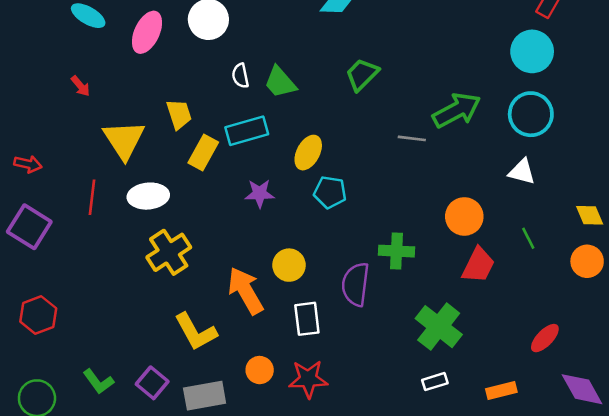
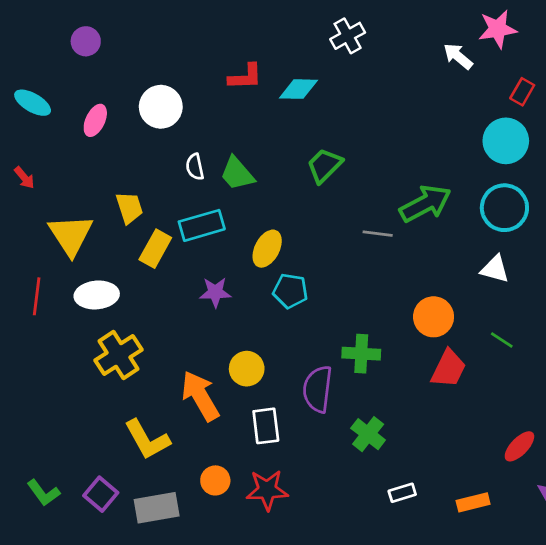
pink ellipse: (147, 32) -> (95, 120), size x0.7
green line: (528, 238) -> (502, 340), turned -30
green cross: (439, 327) -> (368, 434), moved, size x0.7

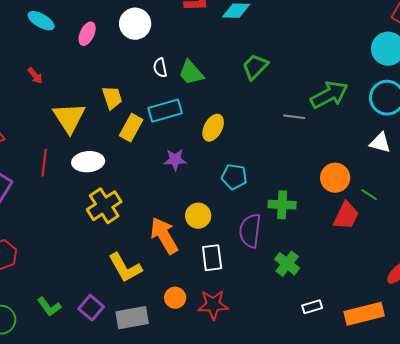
cyan pentagon: (290, 291) -> (234, 177), moved
green line: (502, 340) -> (369, 195), moved
orange rectangle: (473, 502) -> (364, 314), size x1.6

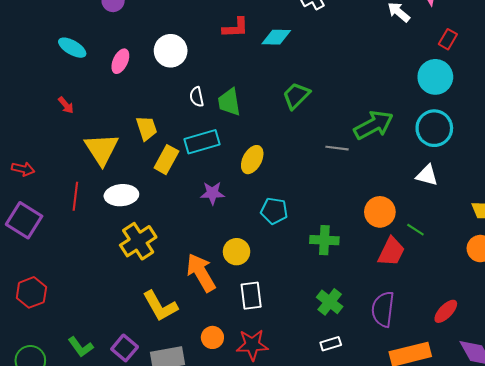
green trapezoid: (191, 73) -> (229, 102), turned 32
purple semicircle: (250, 231) -> (383, 309), moved
white rectangle: (312, 307) -> (331, 344), moved

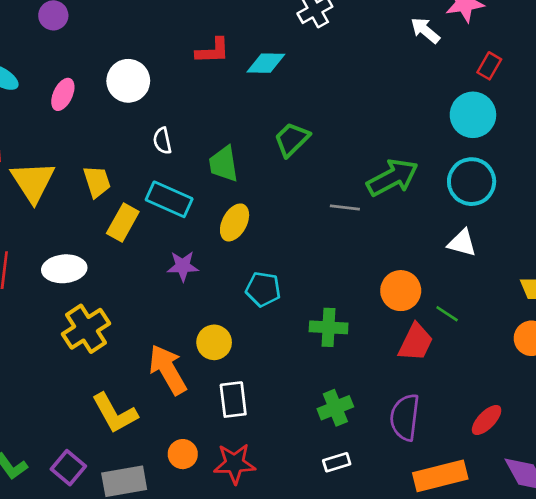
green trapezoid: (229, 102) -> (224, 164), moved
cyan rectangle: (202, 142) -> (169, 199), turned 40
yellow triangle: (102, 149) -> (33, 182), moved
green cross: (330, 302) -> (335, 408), turned 30

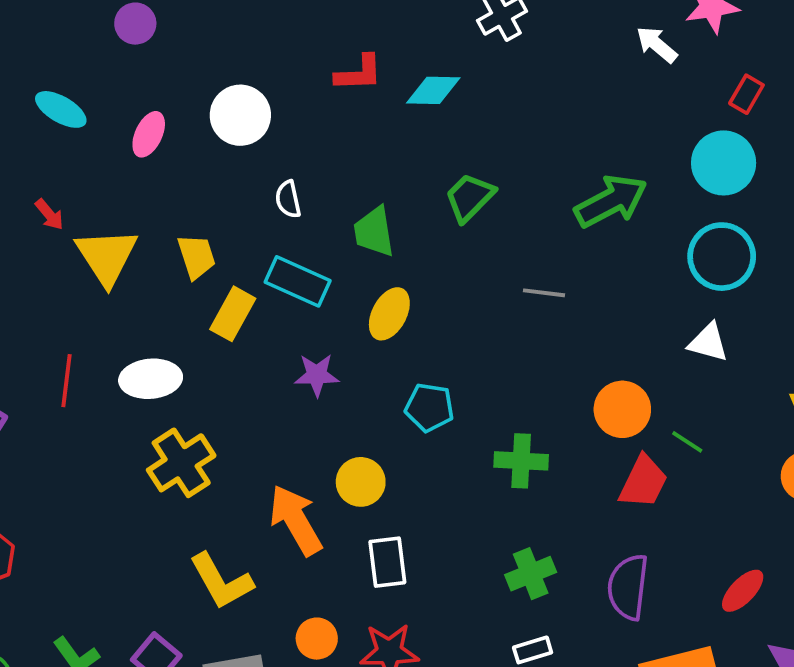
green arrow: (393, 178) -> (611, 201), moved

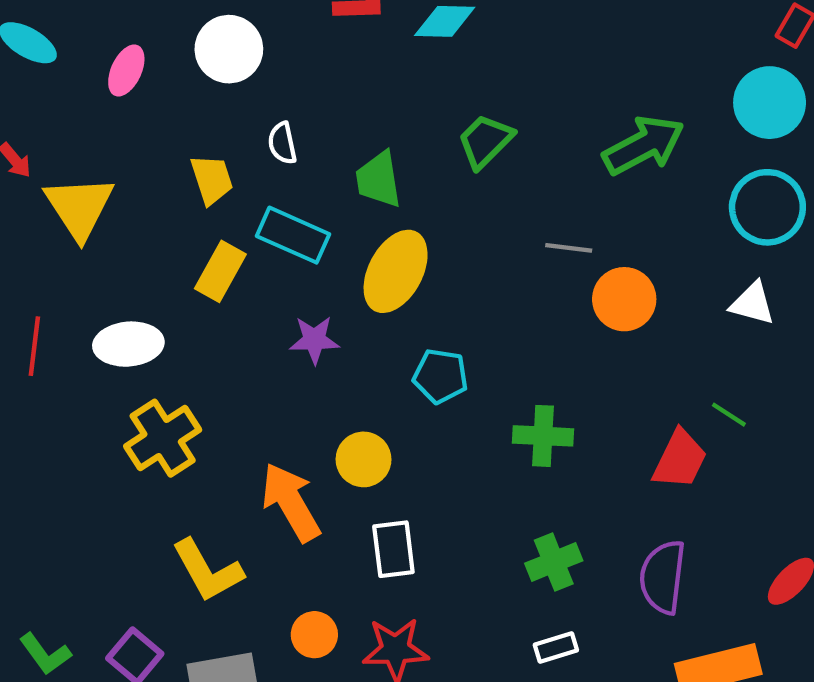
yellow trapezoid: (196, 257) -> (212, 179), moved
yellow ellipse: (389, 314) -> (396, 271), size x1.4
orange circle: (622, 409) -> (624, 299), moved

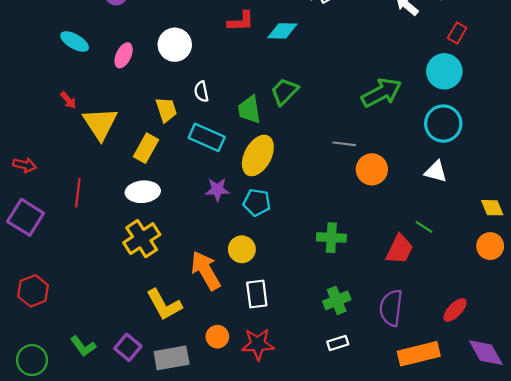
green trapezoid: (485, 141) -> (284, 92), moved
yellow rectangle: (220, 271) -> (146, 148), moved
white ellipse: (128, 344) -> (143, 192), moved
cyan pentagon: (440, 376) -> (257, 202), moved

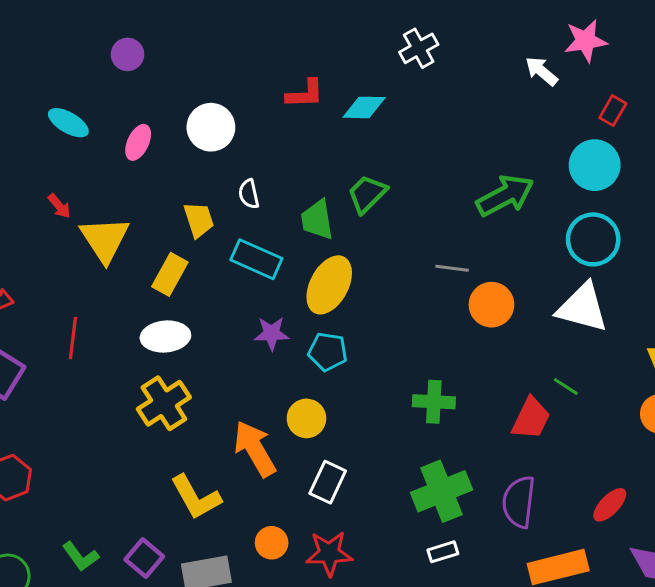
white triangle: (436, 171) -> (582, 308), size x1.6
white rectangle: (257, 294) -> (328, 482), turned 32
green cross: (337, 300) -> (441, 491), size x1.5

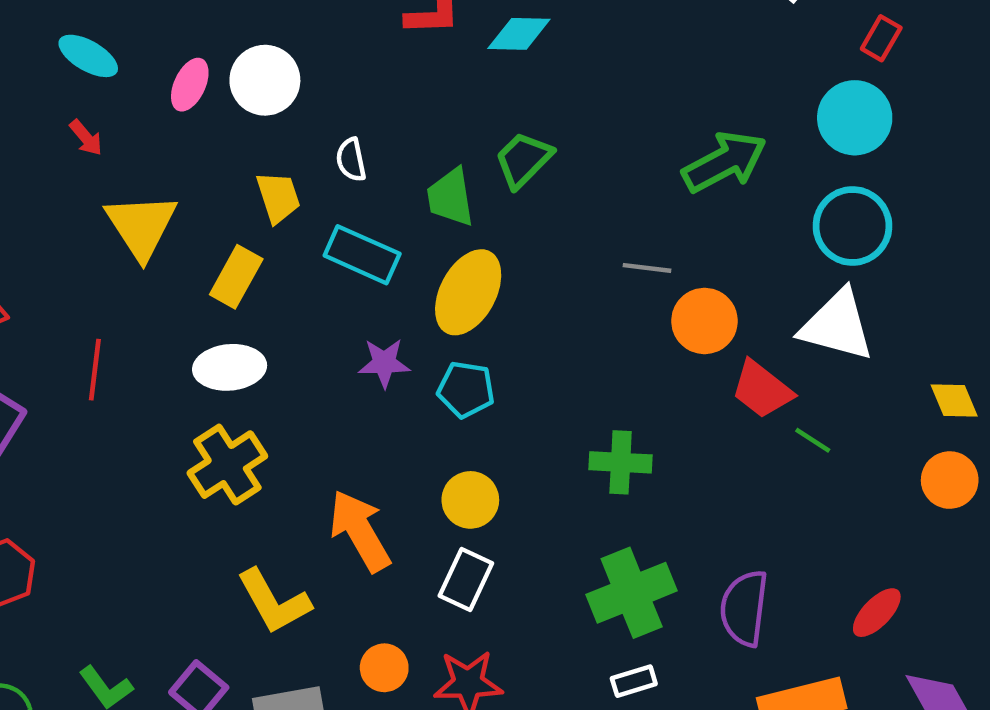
white circle: (211, 127) -> (265, 80), moved
red arrow: (59, 206) -> (86, 138), moved
yellow circle: (306, 418) -> (470, 500), moved
red trapezoid: (531, 418) -> (762, 389), moved, turned 102

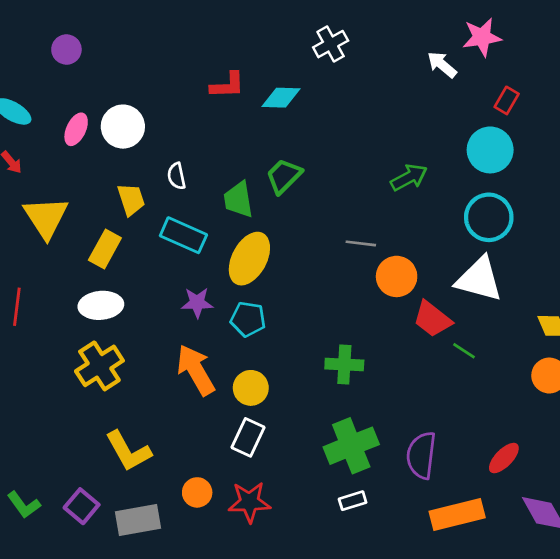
green arrow: (724, 162) -> (409, 177), size x0.7
orange arrow: (360, 531) -> (196, 370), moved

